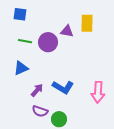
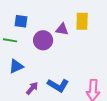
blue square: (20, 14) -> (21, 21), moved
green line: (25, 41) -> (10, 40), moved

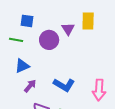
purple triangle: (62, 29) -> (68, 29), turned 48
purple arrow: (32, 88) -> (30, 86), moved

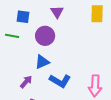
yellow rectangle: (88, 21) -> (97, 14), moved
purple triangle: (68, 29) -> (57, 12), moved
blue triangle: (22, 66) -> (42, 62), moved

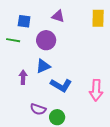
purple triangle: (57, 12) -> (58, 16), turned -40
purple arrow: (26, 82) -> (23, 77), moved, turned -40

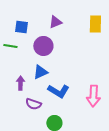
purple triangle: (58, 16) -> (55, 22), turned -40
purple semicircle: (38, 109) -> (33, 104), moved

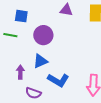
purple triangle: (55, 22) -> (66, 10), moved, turned 32

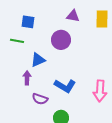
purple circle: (43, 35) -> (61, 40), moved
blue triangle: (40, 61) -> (38, 60), moved

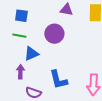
green line: (17, 41) -> (19, 36), moved
blue L-shape: (65, 86) -> (58, 80), turned 45

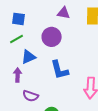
green line: (19, 36) -> (17, 39), turned -40
blue L-shape: (58, 80) -> (60, 70), moved

